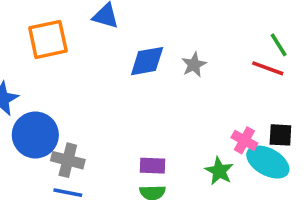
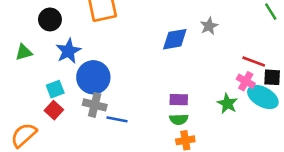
blue diamond: (147, 61) -> (175, 39), moved
red line: (268, 68) -> (254, 62), moved
gray cross: (68, 160) -> (95, 105), moved

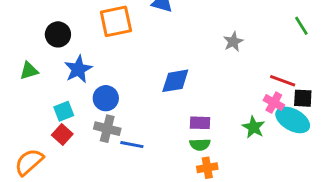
blue diamond: (175, 39) -> (175, 81), moved
blue circle: (93, 77) -> (106, 98), size x0.7

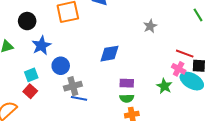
gray cross: (107, 129) -> (73, 86), moved, turned -30

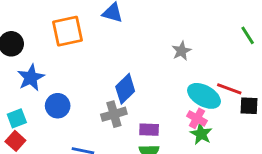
blue diamond: (109, 54) -> (125, 89), turned -35
pink cross: (179, 69) -> (197, 118), moved
cyan ellipse: (192, 81) -> (204, 96), moved
gray cross: (73, 86) -> (114, 114), moved

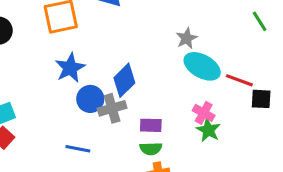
blue star: (31, 78) -> (70, 68), moved
cyan ellipse: (204, 96) -> (202, 66), moved
blue circle: (58, 106) -> (90, 99), moved

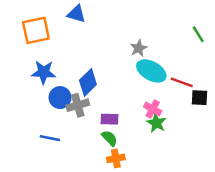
blue star: (70, 68) -> (44, 72), turned 30
green semicircle: (151, 149) -> (109, 138), turned -132

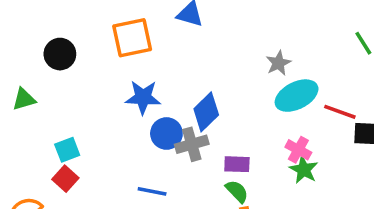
cyan ellipse: (151, 71) -> (297, 96), turned -56

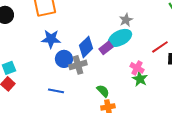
cyan ellipse: (297, 96) -> (120, 38), moved
red line: (340, 112) -> (160, 47), turned -54
purple rectangle: (237, 164) -> (106, 48), moved, turned -40

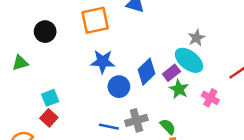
cyan ellipse: (120, 38) -> (189, 60), turned 65
gray cross: (78, 65) -> (136, 120), moved
green star: (140, 79) -> (179, 89), moved

